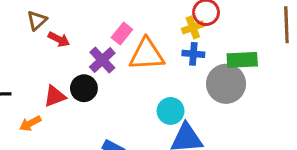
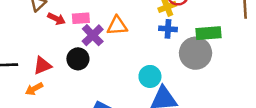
pink rectangle: (122, 34) -> (81, 18), moved, turned 48
orange triangle: (147, 54) -> (117, 26), moved, size x0.7
red triangle: (55, 96) -> (42, 66), moved

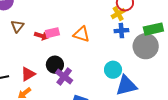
red arrow: (56, 19) -> (41, 36), moved
orange triangle: (117, 26) -> (81, 34), turned 30
purple cross: (93, 35) -> (64, 76), moved

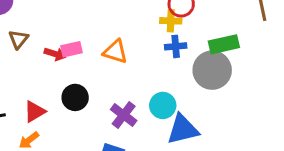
yellow cross: (118, 14) -> (171, 21), turned 32
purple cross: (64, 76) -> (124, 115), moved

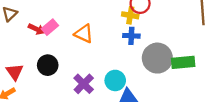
green rectangle: (224, 44) -> (183, 62), moved
pink rectangle: (71, 49) -> (50, 27), turned -35
red triangle: (34, 112) -> (15, 72), turned -42

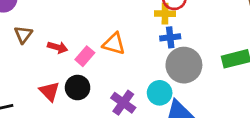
pink rectangle: (50, 27) -> (85, 56), moved
gray circle: (157, 58) -> (184, 65), moved
red triangle: (15, 72) -> (49, 91), moved

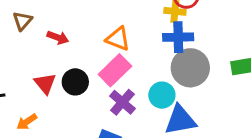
blue cross: (170, 37) -> (178, 37), size x1.4
pink rectangle: (85, 56) -> (115, 70), moved, size x1.5

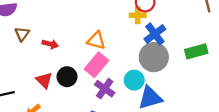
blue cross: (178, 37) -> (155, 34), moved, turned -30

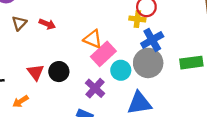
red arrow: (50, 44) -> (47, 24), moved
pink rectangle: (96, 65) -> (103, 54), moved
cyan circle: (134, 80) -> (121, 70), moved

